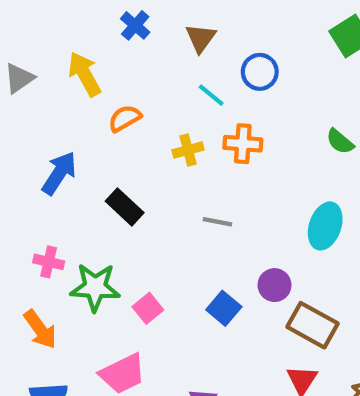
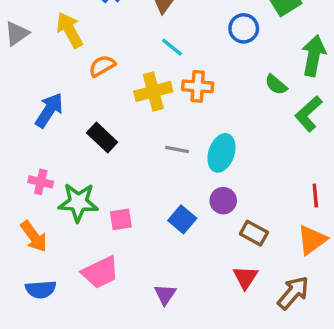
blue circle: (260, 72) -> (244, 28), moved
yellow cross: (188, 150) -> (153, 91), size x1.5
cyan ellipse: (325, 226) -> (221, 153), moved
pink square: (148, 308) -> (121, 219), turned 30
brown rectangle: (313, 325) -> (254, 233), size x0.7

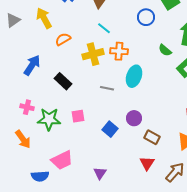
cyan ellipse: (221, 153) -> (134, 76), moved
pink square: (121, 219) -> (78, 116), moved
blue semicircle: (41, 289) -> (40, 176), moved

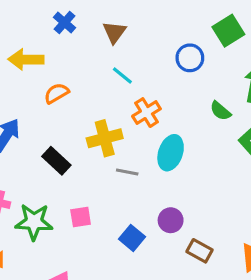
yellow arrow: (44, 18) -> (26, 59), turned -60
orange cross: (119, 51) -> (146, 113), turned -36
yellow cross: (93, 54) -> (105, 138), moved

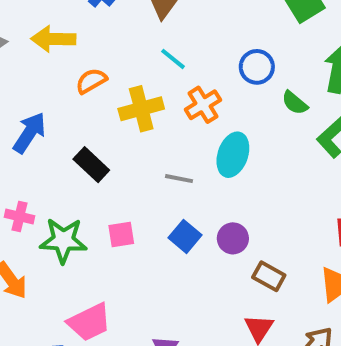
blue circle: (190, 58) -> (257, 67), moved
yellow cross: (105, 138) -> (141, 109), moved
blue square: (132, 238) -> (185, 236), moved

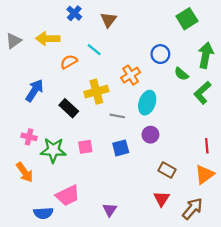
cyan line: (173, 59) -> (94, 50), moved
yellow cross: (141, 109) -> (96, 92), moved
blue square: (185, 236) -> (121, 148), turned 35
purple circle: (233, 238) -> (150, 135), moved

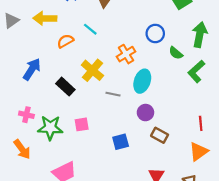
yellow cross: (96, 92) -> (92, 70), turned -35
blue square: (121, 148) -> (121, 142), moved
brown rectangle: (167, 170) -> (160, 135), moved

